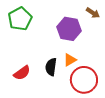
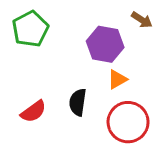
orange triangle: (70, 60) -> (117, 79), moved

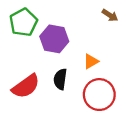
purple hexagon: (105, 44) -> (54, 39), moved
red semicircle: (33, 111) -> (26, 86), size x1.4

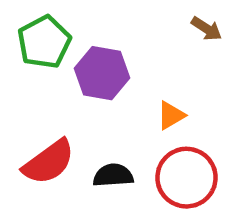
black semicircle: (60, 79) -> (113, 175), moved, turned 78

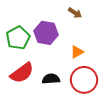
brown arrow: (206, 29) -> (75, 13), moved
green pentagon: (44, 42) -> (18, 38), moved

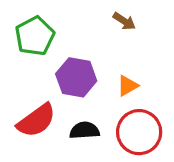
purple hexagon: (46, 33) -> (76, 77), moved
green pentagon: (18, 38) -> (35, 36), moved

